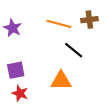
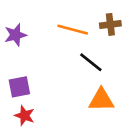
purple star: (13, 28) -> (15, 35), turned 30
orange triangle: (61, 81) -> (101, 100), moved

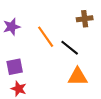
orange line: (73, 30) -> (46, 37), moved, turned 40

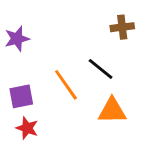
orange line: (46, 37) -> (66, 85), moved

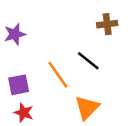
orange triangle: (112, 111) -> (87, 108), moved, turned -44

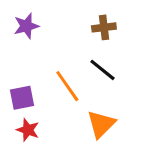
brown cross: (107, 24) -> (104, 27), moved
purple star: (15, 34) -> (26, 26), moved

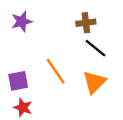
black line: (103, 70) -> (96, 48), moved
orange triangle: (101, 124) -> (94, 82), moved

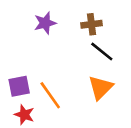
purple star: (22, 22) -> (45, 23), moved
orange line: (56, 71) -> (50, 95), moved

